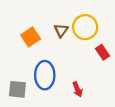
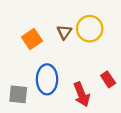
red rectangle: (103, 52) -> (108, 79), moved
red arrow: (77, 89) -> (82, 94), size x1.5

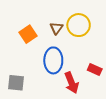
blue ellipse: (47, 79) -> (53, 60), moved
red rectangle: (108, 79) -> (95, 70), turned -32

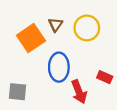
brown triangle: (56, 28) -> (55, 25), moved
orange square: (28, 34) -> (31, 38), size x1.4

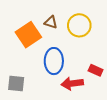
brown triangle: (55, 25) -> (51, 22), turned -48
red arrow: (79, 92) -> (72, 83), turned 105

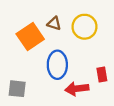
red rectangle: (96, 70) -> (102, 75), turned 56

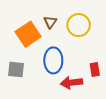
brown triangle: (54, 23) -> (50, 22), turned 48
gray square: (17, 89) -> (16, 70), moved

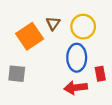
blue ellipse: (53, 60) -> (77, 58), moved

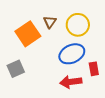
blue ellipse: (77, 58) -> (72, 54), turned 65
gray square: (17, 74) -> (16, 69), turned -30

